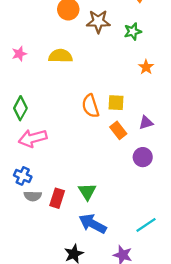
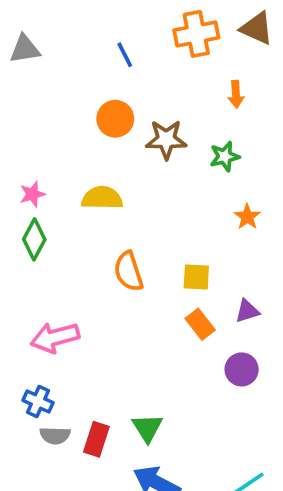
orange semicircle: (90, 106) -> (128, 271), moved
green diamond: (20, 108) -> (34, 239), moved

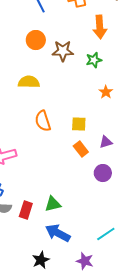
orange arrow: (236, 94) -> (100, 27), size x1.6
green triangle: (147, 428) -> (53, 204), turned 48

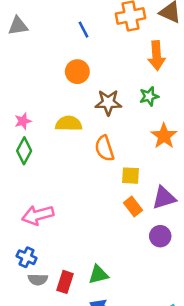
brown star: (63, 51) -> (108, 103), moved
orange star: (106, 92) -> (164, 136), size x1.5
orange semicircle: (43, 121) -> (105, 148), moved
purple triangle: (106, 142) -> (164, 198), size x1.5

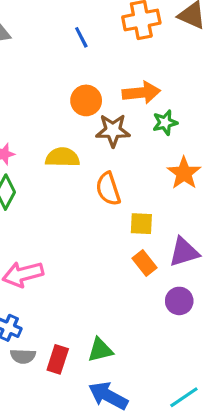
orange arrow: (157, 56) -> (141, 93), moved, turned -92
orange circle: (77, 72) -> (86, 100), moved

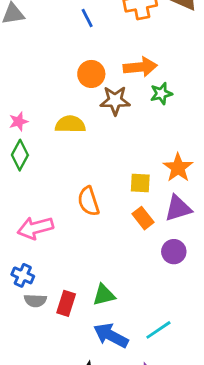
orange star: (184, 173) -> (178, 168), moved
orange semicircle: (108, 189) -> (88, 201), moved
cyan line: (184, 397) -> (158, 330), moved

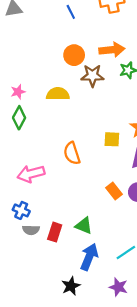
orange rectangle: (143, 218) -> (114, 191), moved
green triangle: (104, 295) -> (84, 226), turned 36
blue arrow: (111, 336) -> (89, 257), turned 84

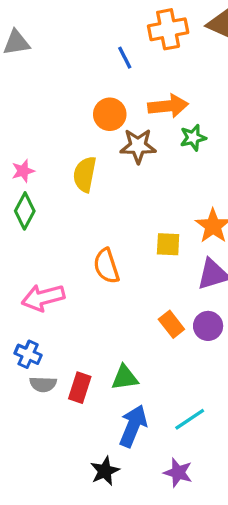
blue line: (71, 12) -> (125, 58), moved
yellow semicircle: (58, 94) -> (85, 174), turned -80
green triangle: (84, 226) -> (125, 378), turned -30

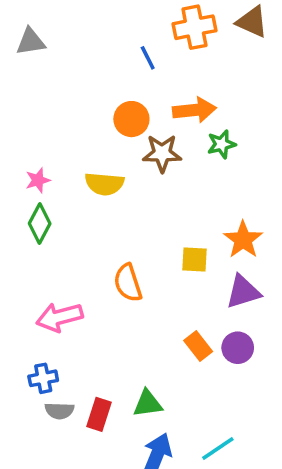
yellow semicircle: (85, 174) -> (104, 184), turned -96
blue cross: (28, 354) -> (43, 378), turned -35

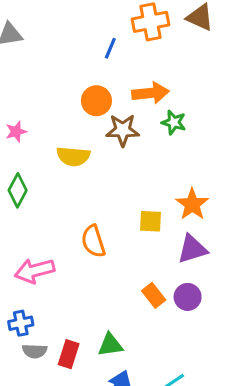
blue line: (148, 58) -> (110, 48), turned 50
green star: (221, 144) -> (174, 122), turned 30
pink star: (38, 180) -> (16, 132), moved

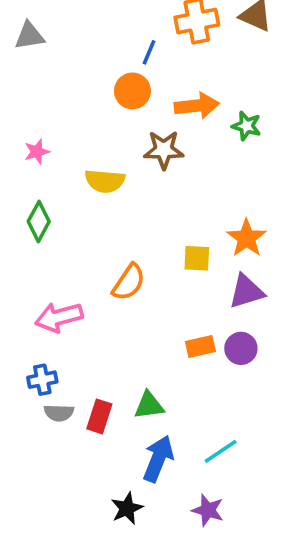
orange circle: (96, 101) -> (132, 91), moved
green star: (174, 122) -> (246, 126), moved
orange semicircle: (93, 241) -> (129, 282), turned -128
orange rectangle: (154, 295) -> (200, 347), turned -65

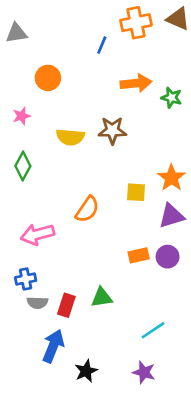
orange circle: (132, 91) -> (48, 78), moved
brown star: (164, 150) -> (112, 130), moved
blue arrow: (158, 459) -> (53, 346), moved

